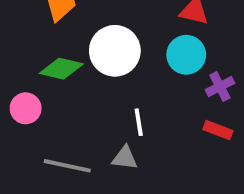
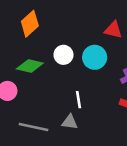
white circle: (115, 51) -> (63, 55), size x0.6
cyan circle: (186, 55) -> (95, 57), moved

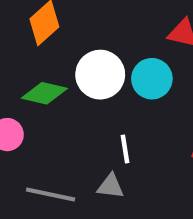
white circle: (63, 55) -> (100, 75), size x1.5

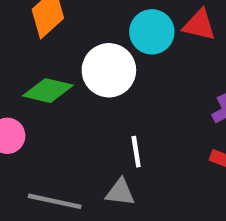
cyan circle: (152, 79) -> (152, 32), moved

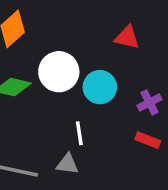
cyan circle: (152, 32) -> (100, 87), moved

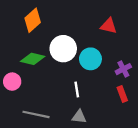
red rectangle: (148, 140) -> (122, 94), turned 49
gray triangle: (67, 164) -> (79, 117), moved

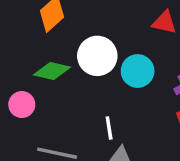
white line: (77, 89) -> (109, 128), moved

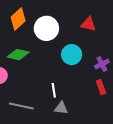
white circle: (97, 56) -> (46, 28), moved

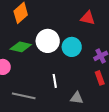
white circle: (46, 28) -> (48, 41), moved
gray triangle: (61, 108) -> (77, 98), moved

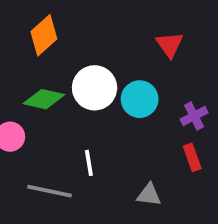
red triangle: (88, 18) -> (170, 45), turned 42
white line: (55, 81) -> (89, 163), moved

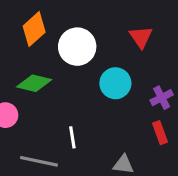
white circle: (95, 88) -> (77, 47), moved

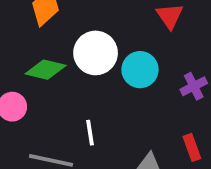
white circle: (77, 47) -> (96, 53), moved
red rectangle: (160, 133) -> (192, 147), moved

